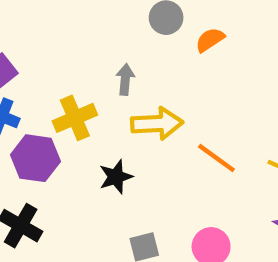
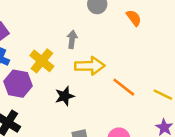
orange semicircle: (210, 40) -> (134, 18), moved, turned 84
yellow cross: (75, 118) -> (42, 61), turned -30

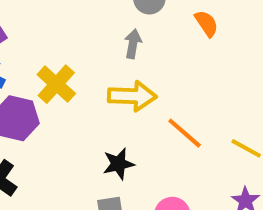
gray arrow: (72, 39) -> (133, 44), moved
black star: (65, 96) -> (119, 164), moved

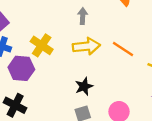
orange line: (185, 133) -> (123, 49), moved

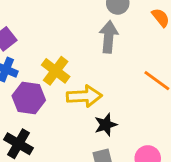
gray arrow: (83, 16) -> (109, 37), size x1.5
yellow arrow: (86, 46) -> (84, 96), moved

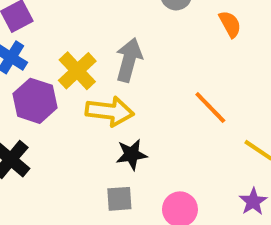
gray arrow: (109, 37) -> (129, 60), moved

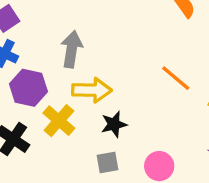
gray arrow: (129, 60) -> (72, 49), moved
yellow cross: (77, 71) -> (59, 121), moved

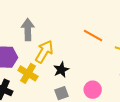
yellow arrow: (92, 90) -> (44, 52), turned -50

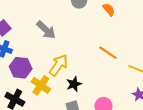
gray arrow: (28, 30) -> (46, 30), moved, turned 130

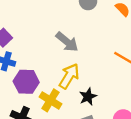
gray arrow: (46, 30) -> (67, 42), moved

